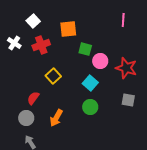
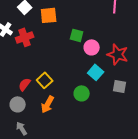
orange square: (68, 29) -> (49, 15), moved
red cross: (41, 45) -> (25, 37), moved
yellow square: (53, 76) -> (45, 80), moved
cyan square: (90, 83) -> (96, 72), moved

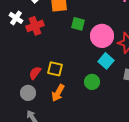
green square: (77, 35) -> (78, 24), moved
pink circle: (92, 47) -> (102, 36), size x1.5
yellow square: (45, 80) -> (55, 69), turned -35

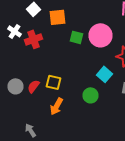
pink circle: (102, 36) -> (100, 35), moved
gray circle: (28, 93) -> (16, 86), moved

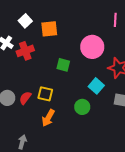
green square: (76, 37) -> (63, 65), moved
gray arrow: (30, 130) -> (22, 142), turned 48

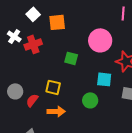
cyan square: (96, 86) -> (104, 79), turned -35
red semicircle: (25, 98) -> (32, 100), moved
orange arrow: (48, 118) -> (56, 111), turned -120

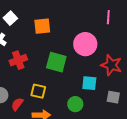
white square: (33, 14) -> (10, 18), moved
red cross: (33, 44) -> (18, 60), moved
green square: (71, 58) -> (56, 62), size x1.5

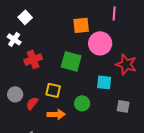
pink line: (108, 17) -> (114, 13), moved
orange square: (42, 26) -> (81, 25), moved
gray square: (113, 97) -> (123, 106), moved
green circle: (75, 104) -> (82, 103), moved

